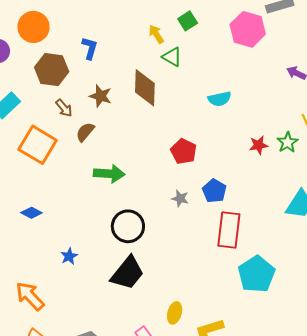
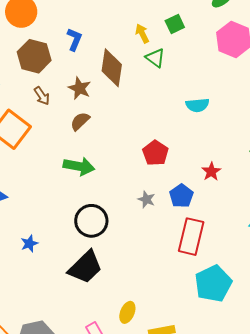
brown diamond: (145, 88) -> (112, 68), moved
brown semicircle: (85, 132) -> (80, 121), moved
red star: (259, 145) -> (211, 172), moved, turned -30

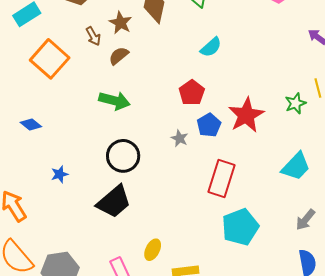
brown arrow: (42, 96) -> (93, 36), moved
cyan semicircle: (197, 105) -> (211, 47), moved, turned -40
red star: (211, 172) -> (246, 115), size x1.8
blue pentagon: (181, 196) -> (209, 125), moved

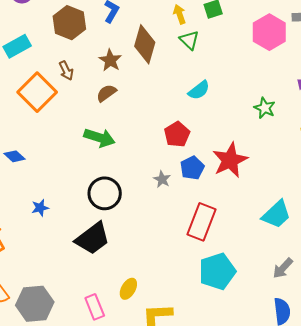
brown arrow: (93, 36) -> (66, 71), moved
green star: (296, 103) -> (265, 108), moved, turned -30

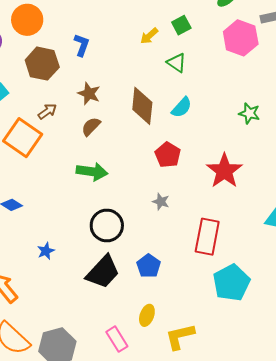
yellow arrow: (180, 14) -> (149, 36), turned -102
green triangle: (189, 40) -> (177, 63), moved
brown diamond: (145, 44) -> (142, 106), moved
brown arrow: (66, 71) -> (47, 111), turned -90
blue pentagon: (192, 168) -> (149, 266), moved

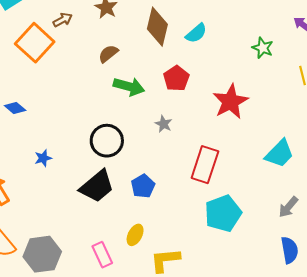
brown semicircle: (91, 127) -> (108, 54), moved
green arrow: (92, 172) -> (129, 87), moved

